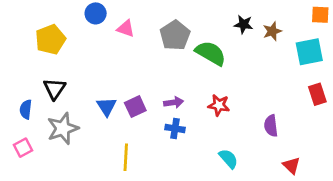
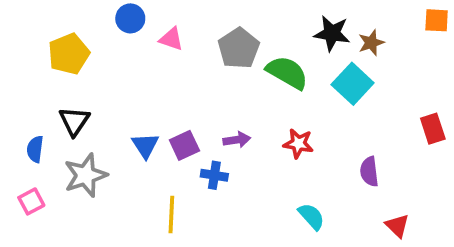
black star: (243, 24) -> (332, 33), size x1.4
cyan square: (309, 52) -> (353, 84), moved, turned -36
blue cross: (175, 128) -> (214, 175), moved

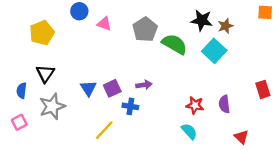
red rectangle: (433, 129) -> (263, 89), moved
red star: (298, 144) -> (195, 105), moved
yellow line: (171, 215) -> (104, 130), turned 40

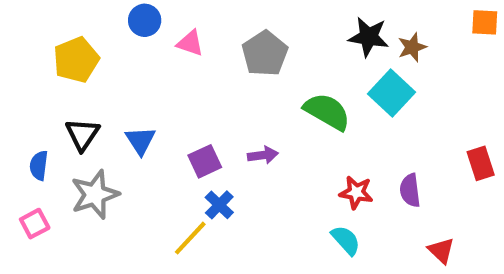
green semicircle: (175, 44) -> (327, 112), moved
blue triangle: (88, 88) -> (140, 141), moved
blue cross: (130, 106) -> (219, 205), moved, turned 35

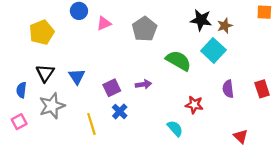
pink triangle: (190, 43) -> (104, 23), turned -42
purple semicircle: (410, 190) -> (228, 89), moved
yellow line: (190, 238) -> (91, 124), moved, turned -60
cyan semicircle: (346, 240) -> (175, 128), moved

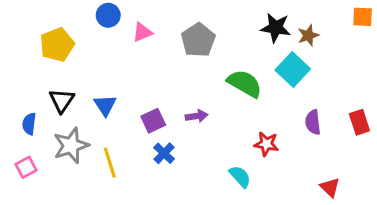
yellow line: (91, 124) -> (110, 163), moved

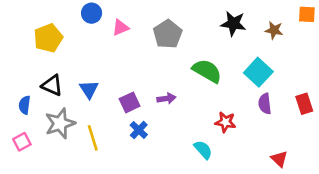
brown star: (308, 35) -> (274, 30), moved, turned 30
cyan square: (293, 70) -> (258, 72), moved
black triangle: (62, 101) -> (52, 85), turned -40

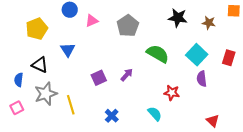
blue triangle: (89, 89) -> (68, 50), moved
purple arrow: (166, 98) -> (127, 75), turned -40
red rectangle: (304, 104) -> (229, 58), moved, turned 35
blue cross: (139, 130) -> (112, 116), moved

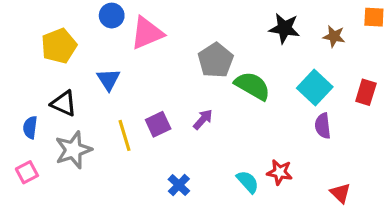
pink triangle: (92, 21) -> (147, 33), size x1.6
gray pentagon: (128, 26) -> (216, 60), moved
red star: (172, 93) -> (280, 172), moved
yellow line: (71, 105) -> (124, 135), moved

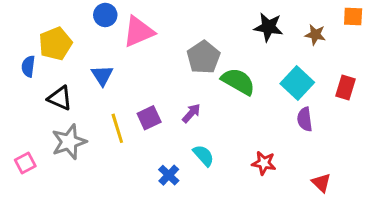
blue semicircle: (30, 127) -> (28, 66), moved
cyan semicircle: (248, 182) -> (203, 155), moved

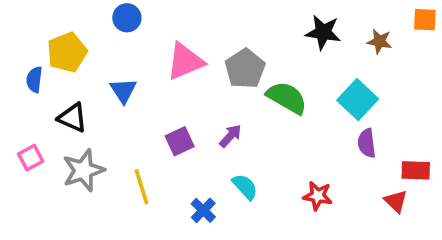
pink triangle: (139, 32) -> (185, 61), moved
red rectangle: (345, 88) -> (416, 170), moved, turned 75
yellow line: (117, 128) -> (141, 187), moved
pink square: (25, 163) -> (31, 158), moved
red triangle: (321, 183) -> (396, 201), moved

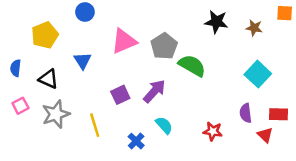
blue semicircle: (34, 80) -> (16, 68), moved
cyan square: (358, 100) -> (258, 74), moved
purple arrow: (230, 136) -> (154, 91), size x1.5
purple semicircle: (367, 143) -> (246, 113), moved

